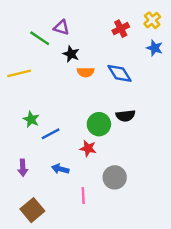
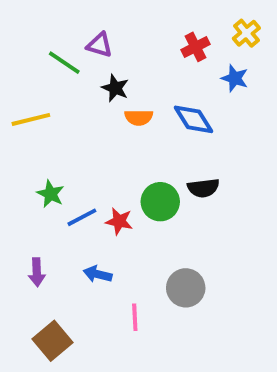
blue star: (155, 48) -> (235, 78), moved
red star: (88, 148) -> (119, 221), moved

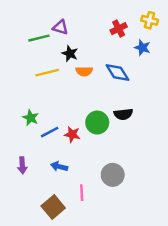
yellow cross: (246, 33) -> (150, 20), turned -35
green line: (64, 63) -> (39, 38), turned -48
yellow line: (31, 119) -> (47, 73), moved
brown square: (52, 341) -> (53, 207), moved

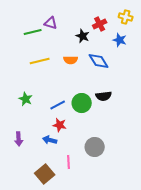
black star: (70, 54) -> (83, 36), moved
blue line: (50, 132) -> (58, 105), moved
red star: (72, 134) -> (60, 125), moved

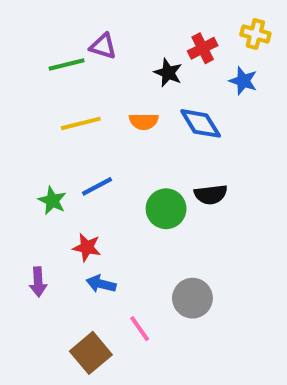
blue line: (58, 105) -> (97, 186), moved
red star: (60, 125) -> (87, 247), moved
pink line: (69, 162) -> (140, 329), turned -32

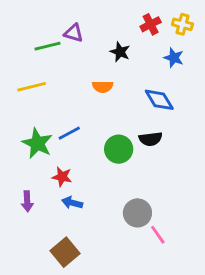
red cross: (203, 48) -> (151, 24), moved
yellow line: (81, 123) -> (32, 87), moved
blue diamond: (201, 123) -> (159, 100), moved
green star: (52, 201) -> (37, 143), size x1.5
pink line: (140, 329) -> (158, 235), moved

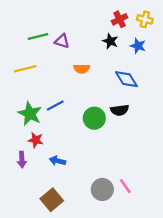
purple triangle: (74, 33) -> (62, 41), moved
black star: (120, 52) -> (110, 41), moved
red star: (62, 177) -> (36, 140), moved
gray circle: (137, 213) -> (102, 189), moved

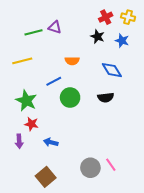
purple triangle: (62, 41) -> (55, 27), moved
blue line: (55, 106) -> (54, 81), moved
green circle: (94, 118) -> (70, 98), moved

